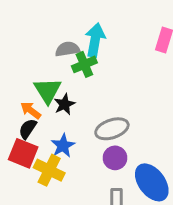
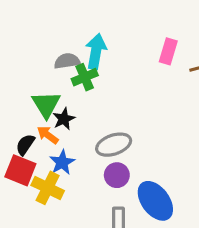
orange arrow: (31, 110) -> (48, 135), moved

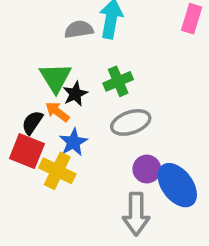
green cross: (85, 77) -> (118, 81), moved
purple circle: (117, 175) -> (147, 169), moved

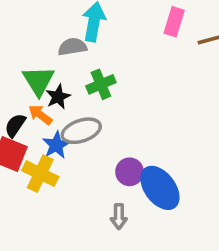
gray semicircle: (79, 29) -> (72, 47), moved
gray ellipse: (131, 122) -> (81, 131), moved
gray arrow: (136, 214) -> (119, 216), size x0.6

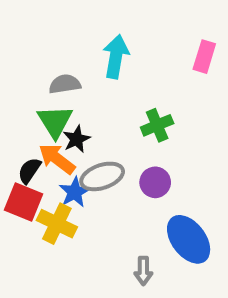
gray semicircle: (72, 47) -> (65, 84), moved
green cross: (101, 84) -> (157, 125), moved
orange arrow: (40, 115) -> (57, 159), size x1.4
purple circle: (130, 172) -> (155, 182), moved

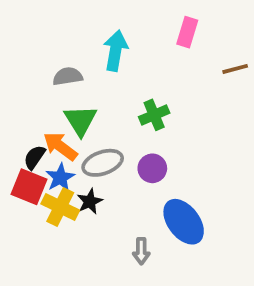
pink rectangle: (204, 57) -> (187, 32), moved
green triangle: (55, 121) -> (81, 120), moved
black star: (77, 139) -> (90, 201), moved
blue star: (75, 192) -> (60, 178), moved

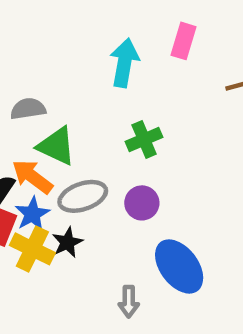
cyan arrow: (115, 51) -> (124, 63), moved
gray semicircle: (68, 76) -> (28, 109), moved
green triangle: (81, 120) -> (56, 146), turned -33

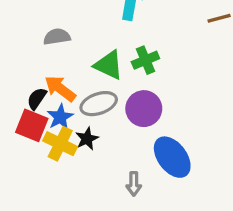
green triangle: (56, 146) -> (109, 65), moved
purple circle: (142, 203) -> (144, 109), size x1.4

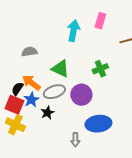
green cross: (145, 60) -> (100, 69), moved
yellow cross: (60, 144) -> (15, 125), moved
blue ellipse: (172, 157) -> (98, 124), turned -60

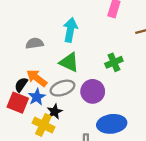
cyan arrow: (73, 31) -> (70, 30), moved
yellow cross: (15, 125) -> (43, 125), moved

